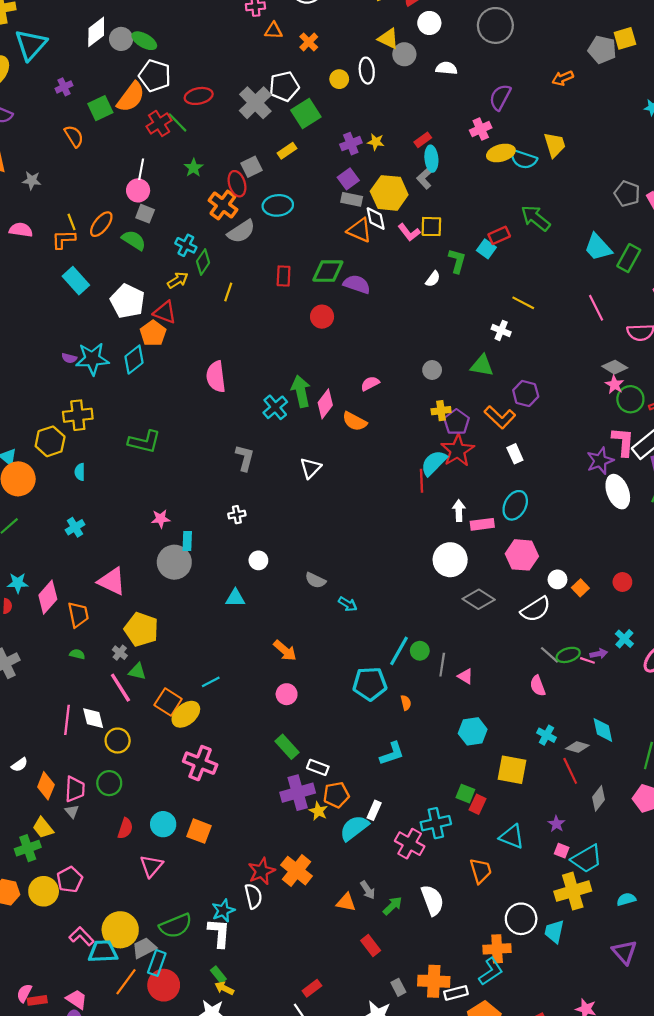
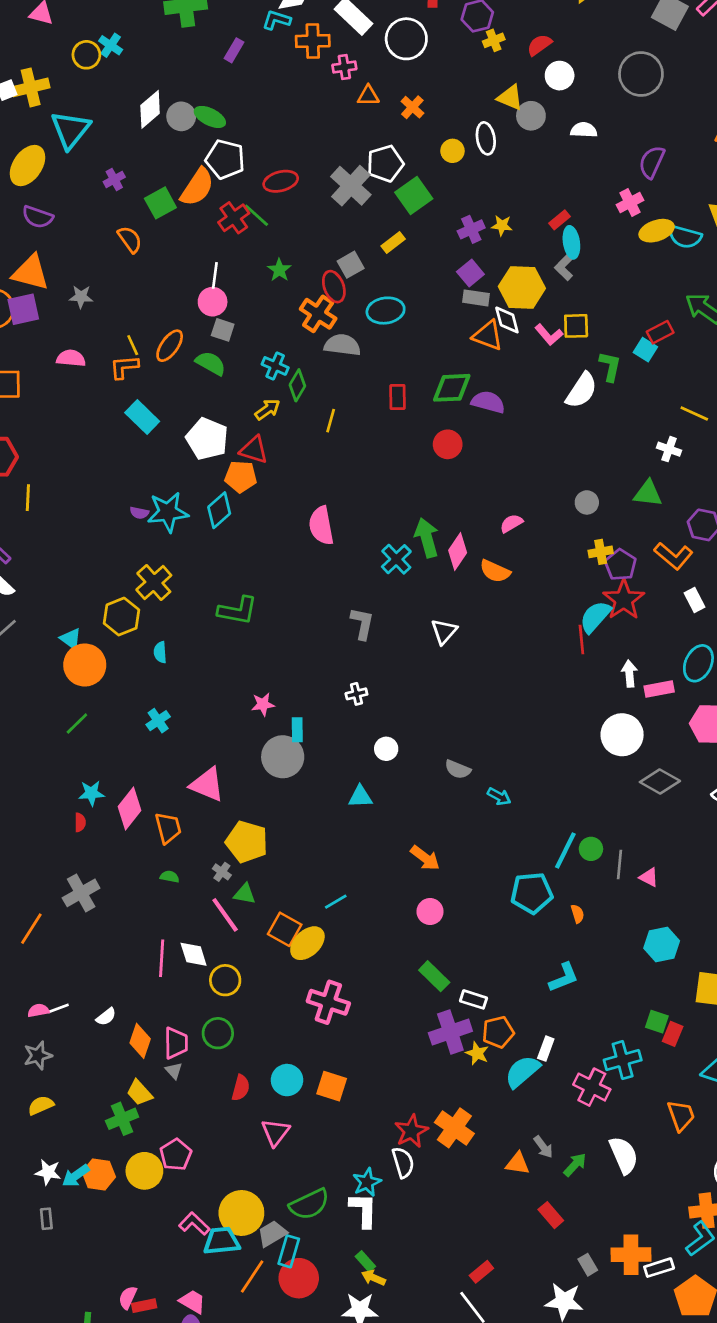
gray semicircle: (241, 231) -> (342, 345), turned -136
white semicircle: (433, 279) -> (581, 390), size x1.8
orange pentagon: (153, 333) -> (241, 477), turned -30
yellow cross: (78, 415) -> (154, 583), turned -32

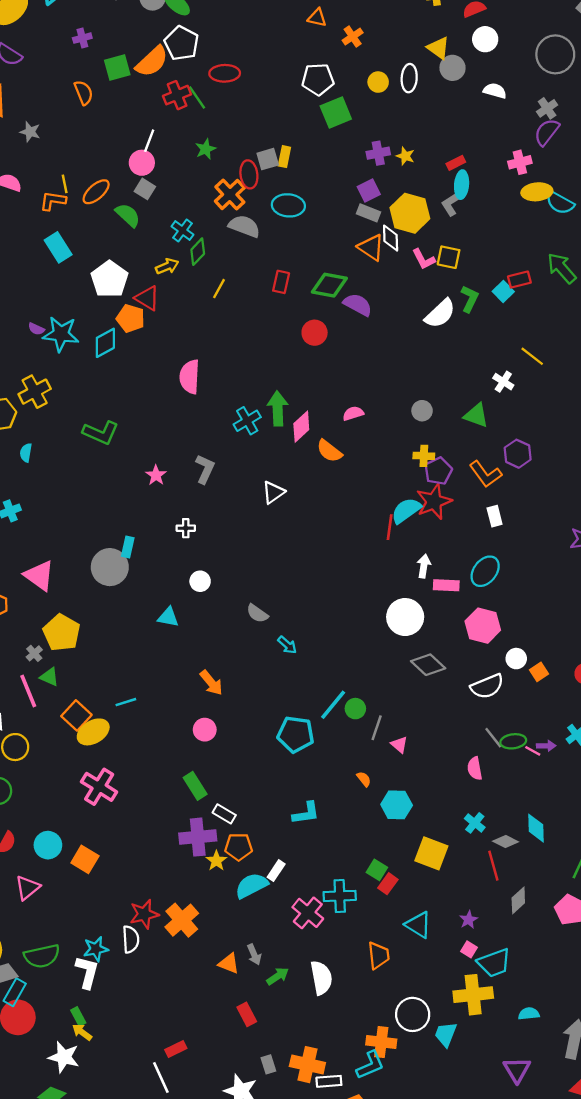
gray cross: (351, 186) -> (547, 108), moved, size x0.6
yellow rectangle: (393, 243) -> (284, 157), moved, turned -54
pink star: (263, 704) -> (156, 475), moved, turned 30
orange semicircle: (577, 914) -> (364, 779), moved, turned -35

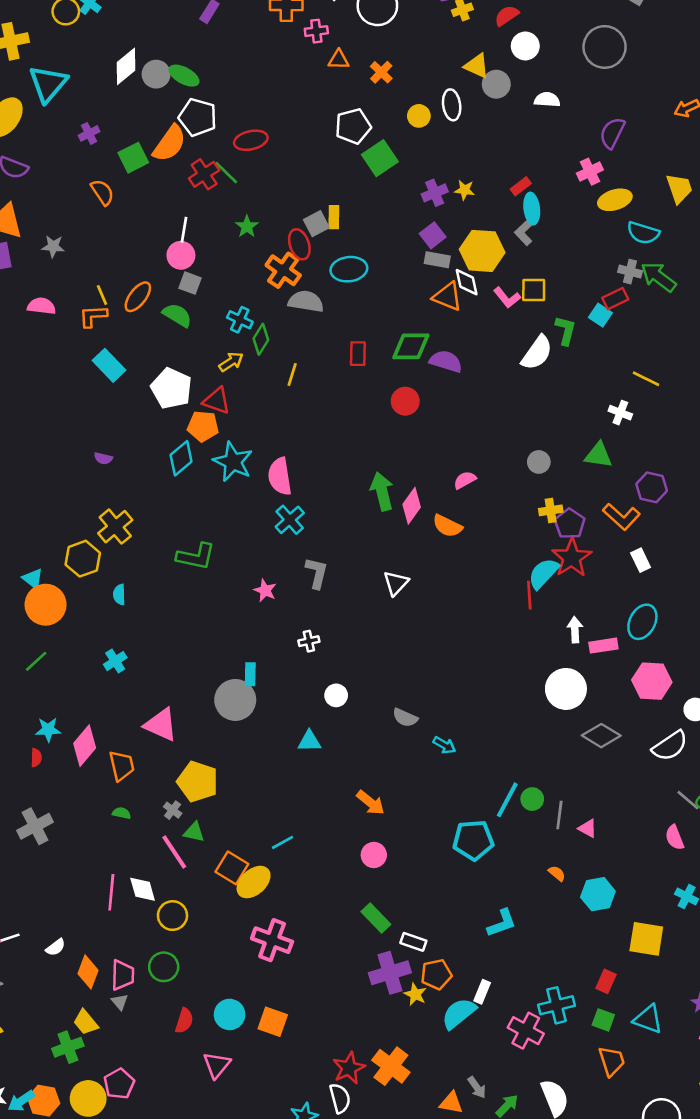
gray cross: (547, 108) -> (630, 272), moved, turned -30
cyan semicircle: (560, 203) -> (643, 233), moved
cyan star: (61, 334) -> (233, 462), moved, turned 30
cyan cross: (247, 421) -> (290, 520), moved
green square: (377, 870) -> (603, 1020), moved

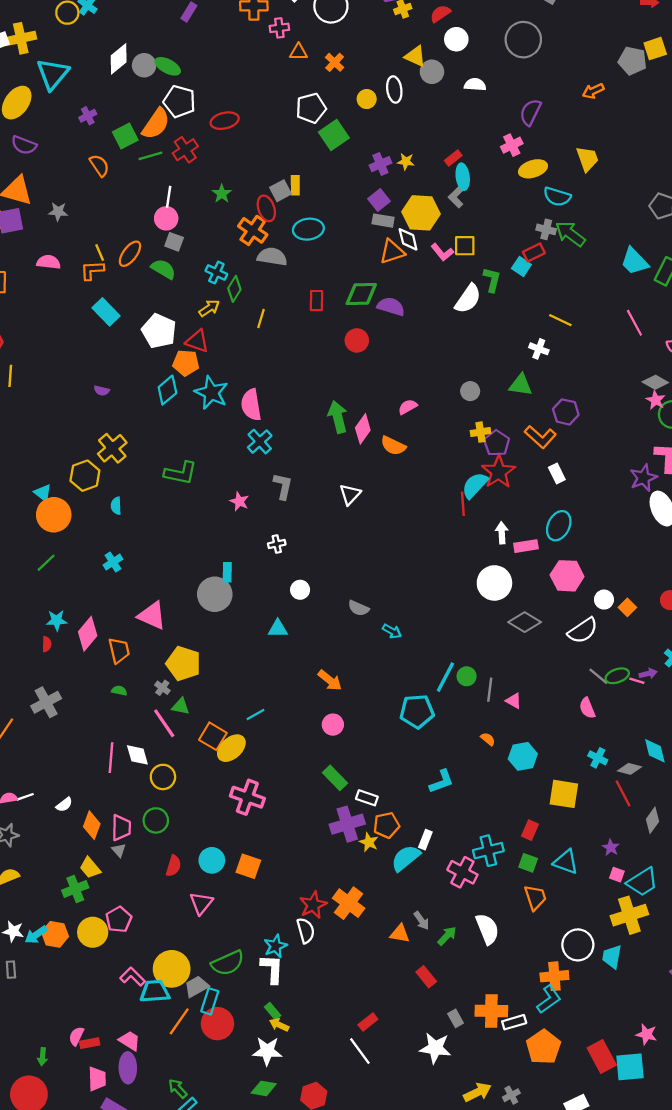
green line: (226, 173) -> (150, 156), moved, turned -60
orange triangle: (448, 297) -> (392, 252), turned -40

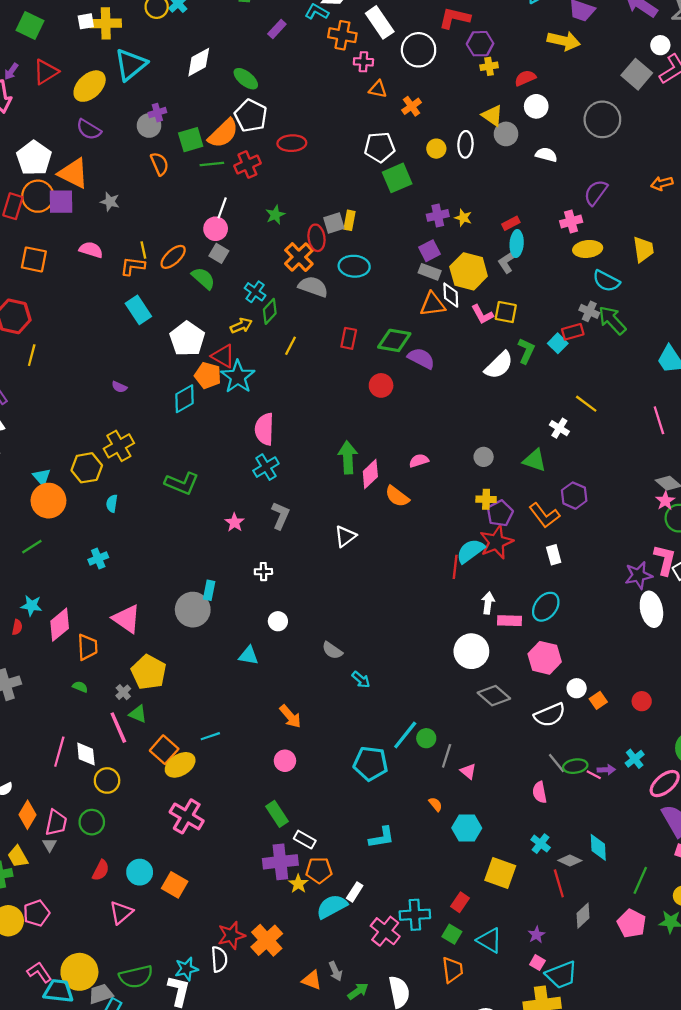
gray circle: (144, 65) -> (149, 126), moved
cyan star: (211, 393) -> (238, 377), moved

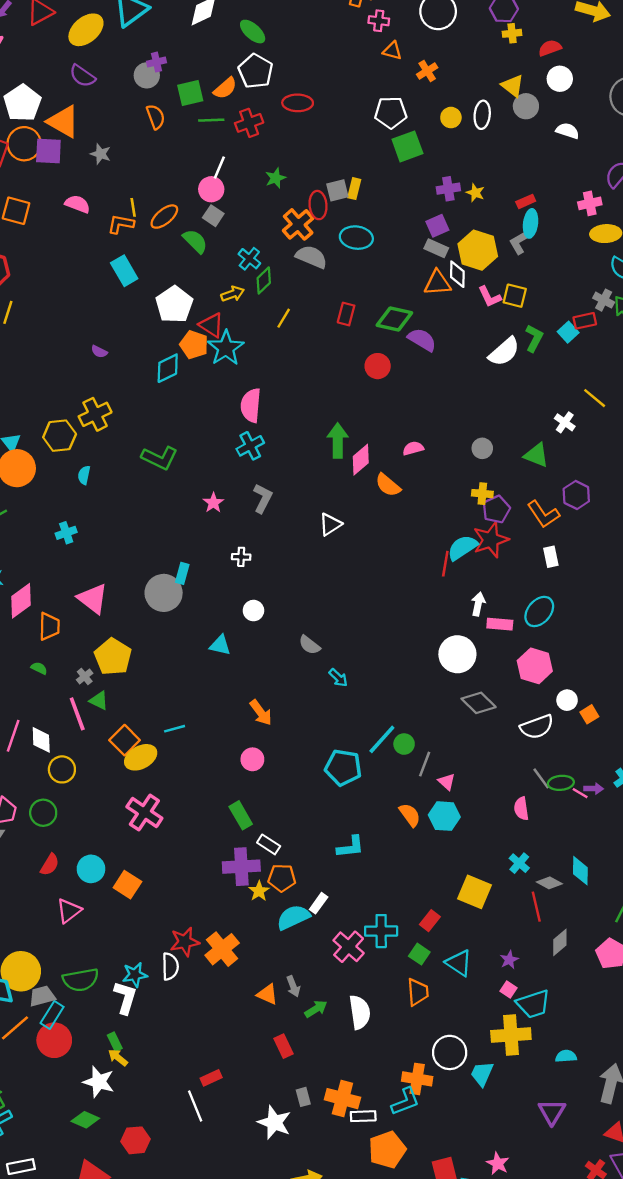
orange semicircle: (223, 133) -> (225, 88), size x0.7
orange semicircle: (435, 804) -> (410, 815), size x1.5
cyan hexagon: (467, 828) -> (444, 816), moved

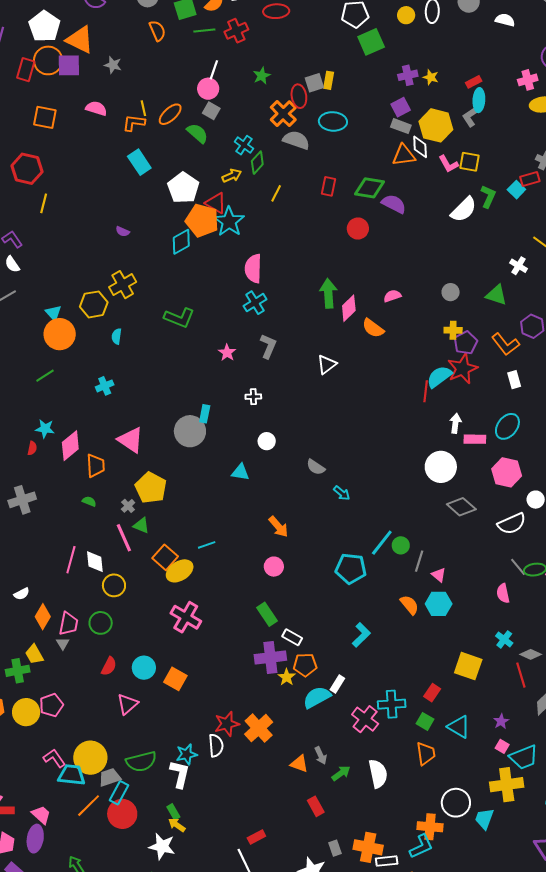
orange pentagon: (194, 345) -> (202, 221), size x1.4
cyan L-shape: (351, 847) -> (361, 635), turned -35

